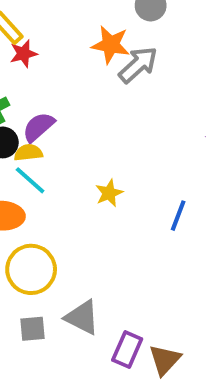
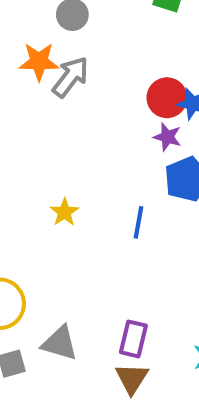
purple rectangle: (127, 350) -> (133, 339), moved
brown triangle: (165, 360) -> (132, 378), moved

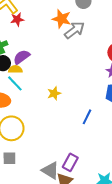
blue line: (138, 222) -> (87, 117), moved
gray triangle: (60, 343) -> (50, 170), moved

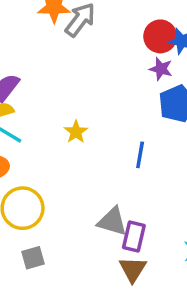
gray triangle: (50, 170) -> (112, 221), moved

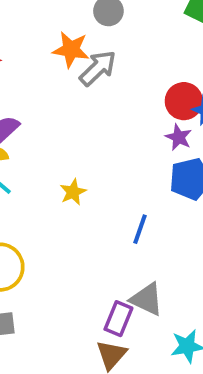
gray triangle: (112, 221) -> (147, 299), moved

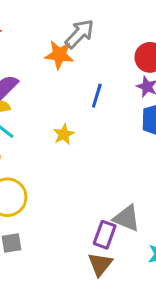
orange star: (71, 50) -> (59, 55), moved
blue line: (140, 229) -> (97, 96), moved

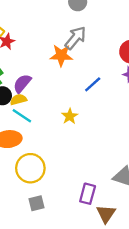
blue line: (97, 96) -> (93, 84), turned 36
purple rectangle: (105, 235) -> (88, 194), moved

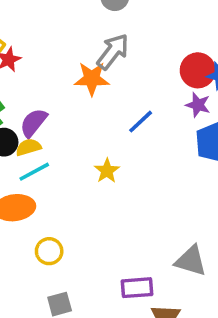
cyan line: (22, 116) -> (34, 172), turned -60
yellow circle: (30, 168) -> (49, 251), size x0.6
purple rectangle: (88, 194) -> (137, 288), turned 72

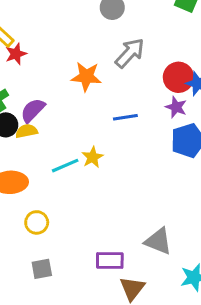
gray arrow: (113, 52) -> (130, 53), moved
blue line: (141, 122) -> (125, 117), turned 30
cyan line: (34, 172) -> (65, 166), moved

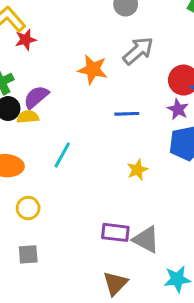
yellow star: (93, 157) -> (137, 170), moved
cyan line: (65, 166) -> (62, 155), turned -44
purple rectangle: (110, 261) -> (115, 232), moved

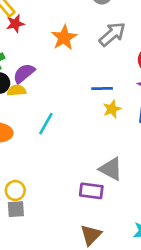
orange star: (93, 69) -> (64, 38), moved, turned 30
yellow star: (137, 170) -> (112, 109), moved
yellow circle: (28, 208) -> (15, 190), moved
gray triangle: (146, 240) -> (111, 169), moved

